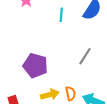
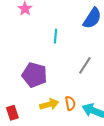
cyan line: (61, 15) -> (55, 36), moved

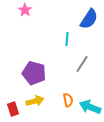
cyan line: (55, 36) -> (67, 39), moved
yellow arrow: (49, 104) -> (35, 101), moved

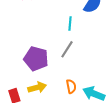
gray line: (82, 64) -> (67, 49), moved

